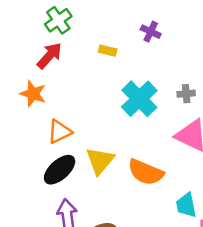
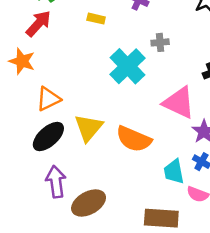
gray cross: (186, 94) -> (160, 42), moved

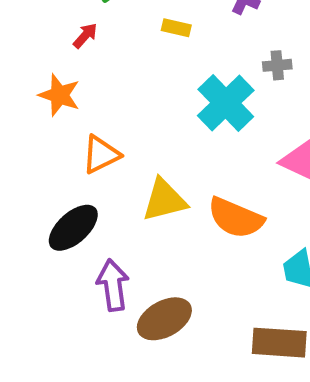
red arrow: (38, 24) -> (85, 36), size x0.6
yellow triangle: (89, 128) -> (164, 200), turned 36
black ellipse: (48, 137) -> (73, 228), moved

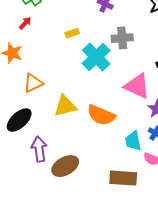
yellow rectangle: (176, 28) -> (72, 33), moved, turned -32
gray cross: (277, 65) -> (122, 38), size x1.5

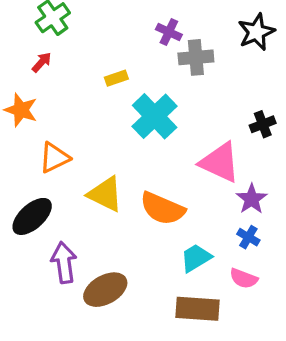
gray cross: (122, 38) -> (196, 57), moved
yellow triangle: (65, 106) -> (105, 194), turned 40
cyan trapezoid: (133, 141) -> (196, 258), moved, turned 70

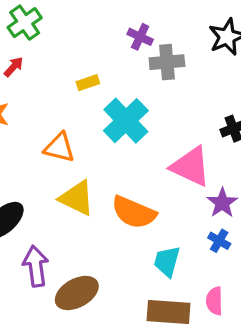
orange triangle: (54, 158) -> (59, 148), moved, turned 40
cyan trapezoid: (196, 258) -> (167, 261), turned -44
pink semicircle: (244, 278) -> (214, 301), moved, turned 68

